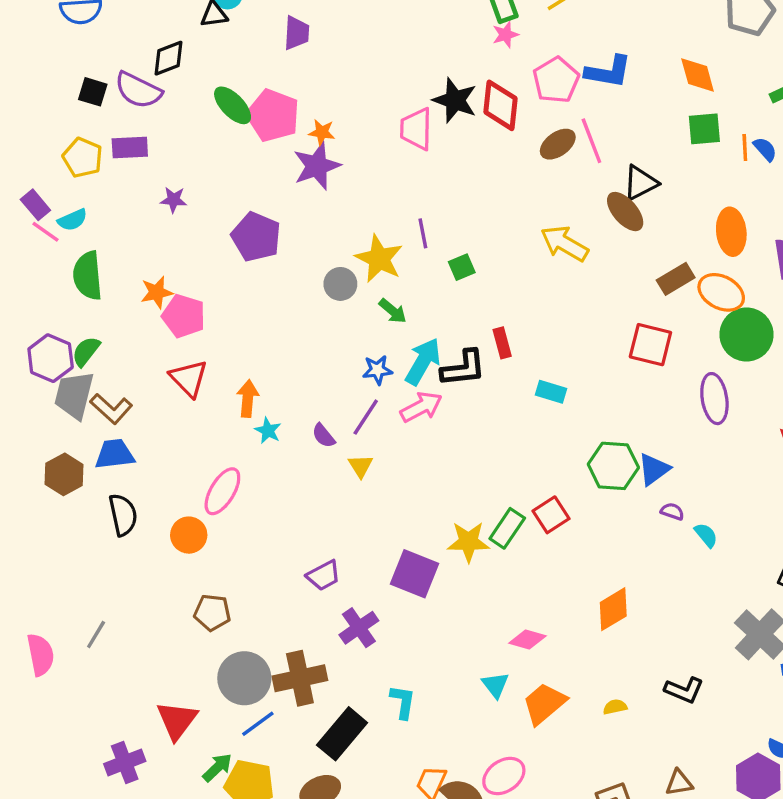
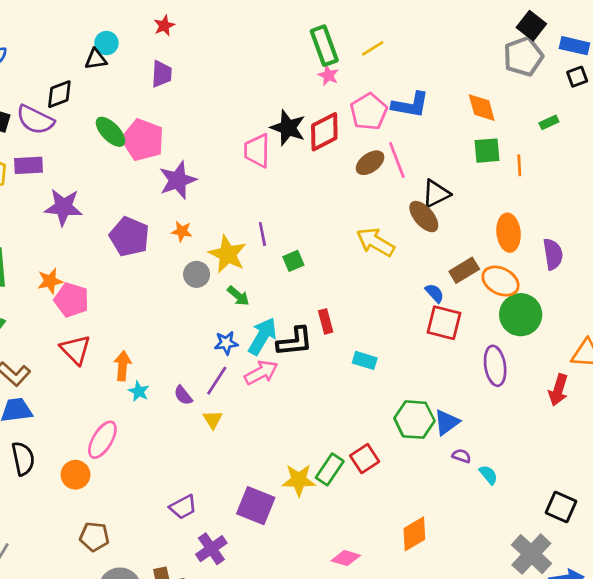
pink star: (506, 35) -> (328, 75), turned -30
red diamond: (500, 105) -> (324, 132), turned 57
orange star: (322, 132) -> (182, 231), moved
blue semicircle: (765, 149) -> (435, 293), moved
purple star: (174, 200) -> (63, 207), size x1.8

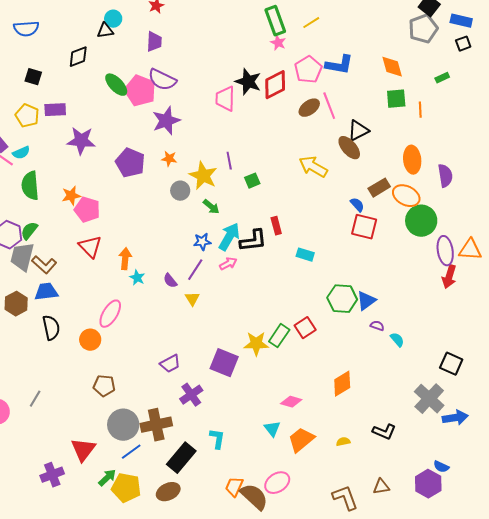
purple semicircle: (35, 120) -> (162, 80), moved
purple ellipse: (495, 366) -> (445, 251), moved
pink arrow: (261, 373) -> (228, 264), size x0.7

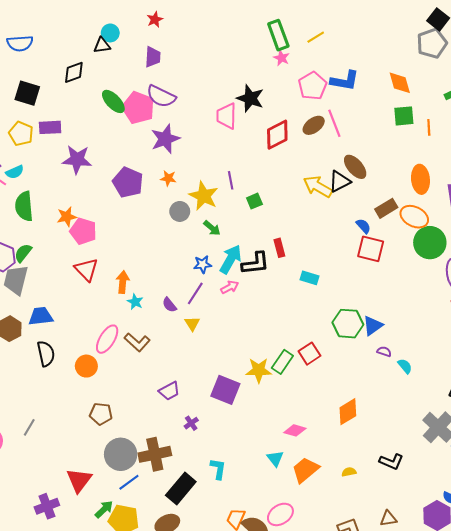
black square: (33, 77) -> (27, 93), size x1.4
red diamond: (275, 85) -> (277, 135), moved
black triangle: (358, 131) -> (340, 181), moved
brown L-shape: (44, 265) -> (137, 342), moved
purple cross: (191, 395) -> (191, 423), size x0.6

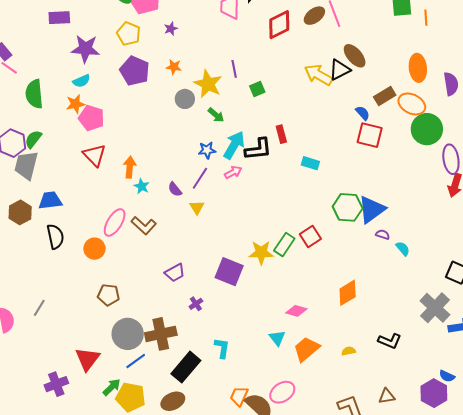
yellow pentagon: (21, 134) -> (129, 34), moved
purple star: (165, 139) -> (171, 29), size x0.5
cyan semicircle: (15, 172) -> (81, 81), moved
blue triangle: (373, 326) -> (372, 209), size x1.4

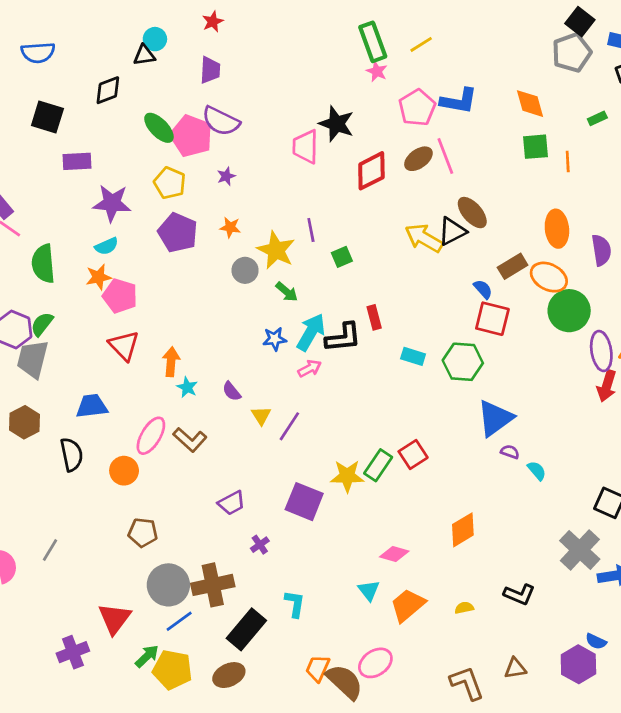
purple line: (200, 178) -> (289, 426), moved
blue trapezoid: (50, 200) -> (92, 406), moved
green hexagon: (348, 207) -> (463, 362), moved

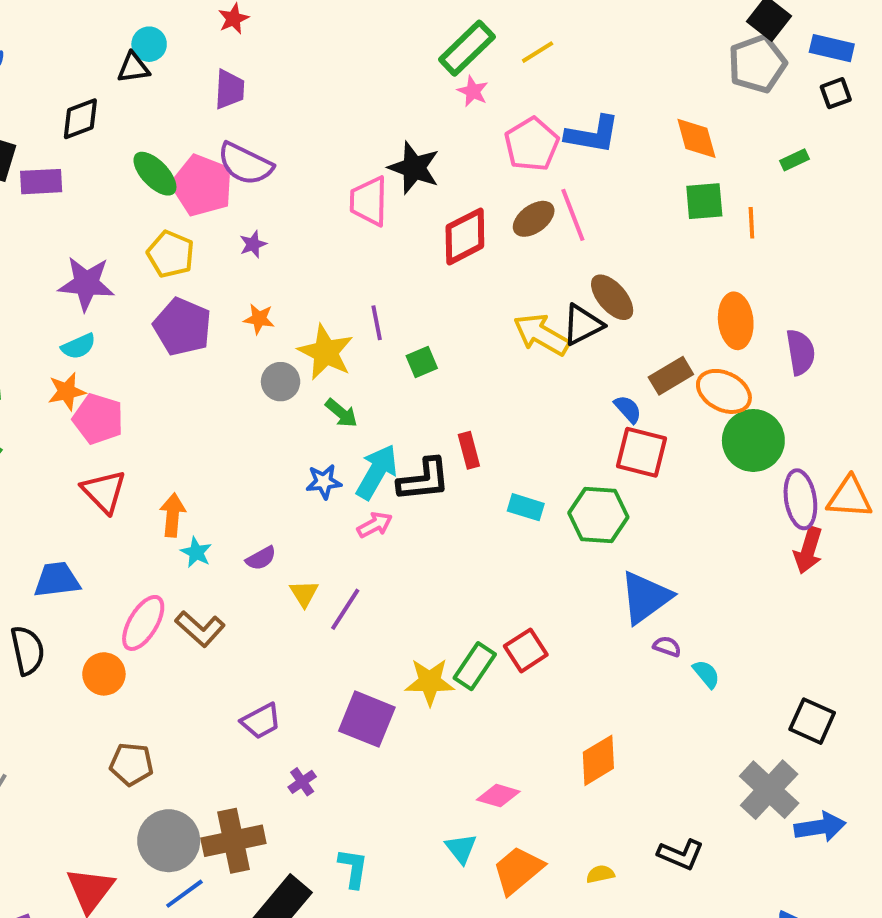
green rectangle: (373, 42) -> (467, 48), turned 66
purple rectangle: (77, 161) -> (41, 182), moved
purple semicircle: (232, 391) -> (261, 558), turned -80

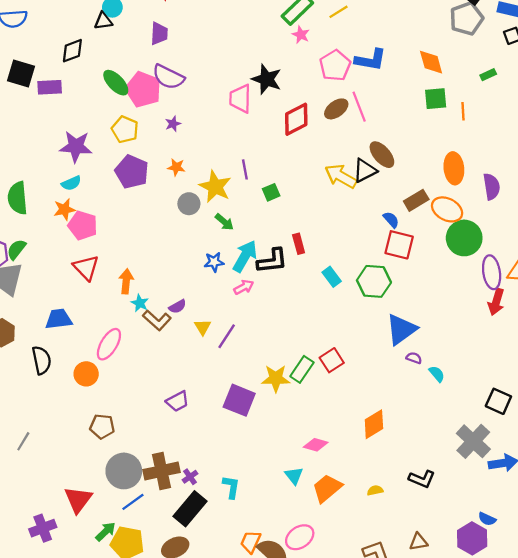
cyan rectangle: (526, 507) -> (332, 277), turned 36
brown L-shape: (200, 629) -> (157, 320), moved
purple cross: (302, 782) -> (190, 477), moved

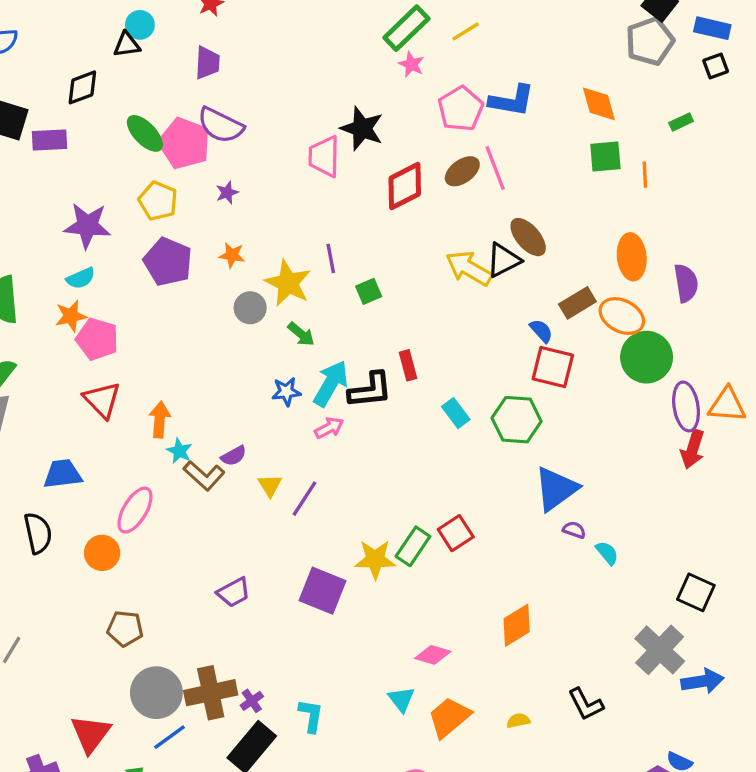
black L-shape: (422, 479) -> (586, 704), turned 40

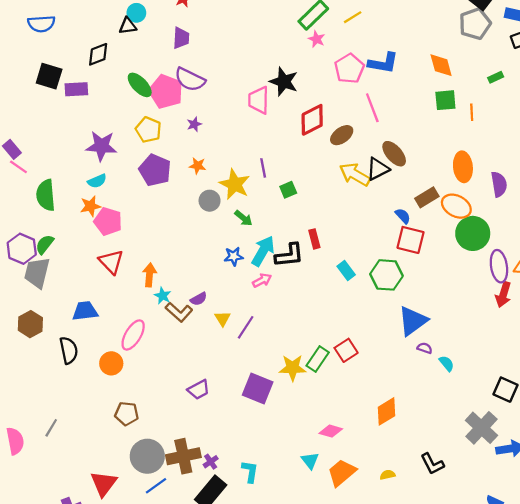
brown ellipse: (462, 171) -> (342, 135), moved

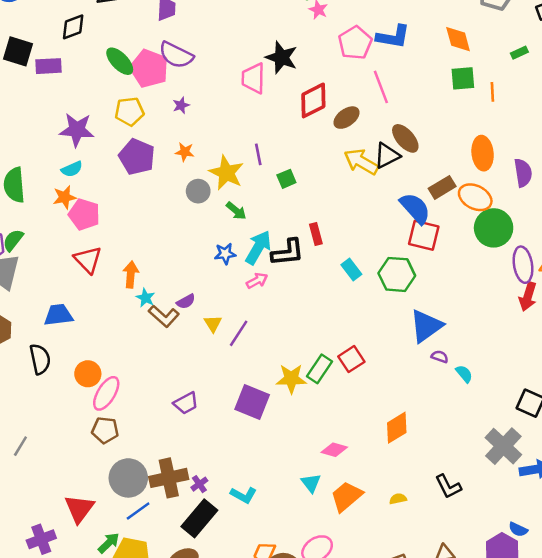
yellow pentagon: (148, 130) -> (130, 111), turned -30
blue semicircle: (403, 216) -> (415, 208), size x1.8
pink ellipse: (133, 335) -> (106, 393), moved
cyan L-shape: (250, 472) -> (244, 495), turned 110

